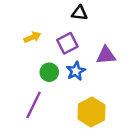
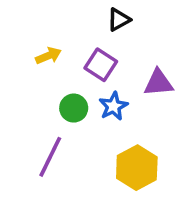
black triangle: (79, 13) -> (119, 20), turned -35
purple square: (67, 43) -> (101, 65), turned -30

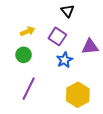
black triangle: (119, 20) -> (68, 11), turned -40
green circle: (74, 108) -> (24, 55), moved

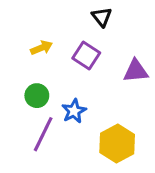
green circle: (24, 55) -> (37, 96), moved
blue star: (64, 60) -> (74, 111), moved

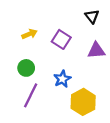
black triangle: (102, 17) -> (92, 16), moved
blue star: (74, 111) -> (62, 79), moved

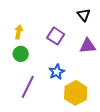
yellow arrow: (29, 34) -> (19, 32), moved, turned -56
green circle: (26, 68) -> (21, 54), moved

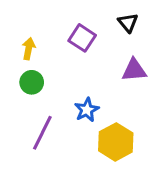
purple square: (56, 36) -> (82, 38), moved

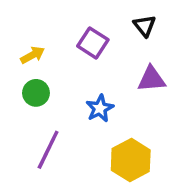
yellow arrow: (29, 49) -> (33, 55), turned 50
blue star: (87, 110) -> (100, 108), moved

